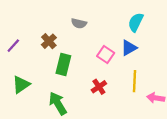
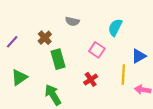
cyan semicircle: (136, 22) -> (115, 27), moved
blue triangle: (129, 48) -> (139, 56), moved
green rectangle: (63, 65) -> (58, 59), turned -30

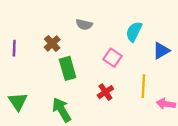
purple line: (12, 42) -> (14, 48), turned -40
blue triangle: (139, 56) -> (161, 51), moved
green triangle: (19, 77) -> (18, 102), moved, turned -30

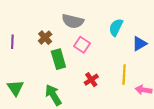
gray semicircle: (84, 24) -> (73, 21), size x1.5
pink square: (113, 58) -> (82, 45), moved

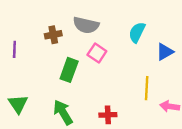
brown cross: (45, 38) -> (53, 35), moved, turned 32
green rectangle: (58, 59) -> (69, 70), turned 36
red cross: (91, 80) -> (108, 115), moved, turned 32

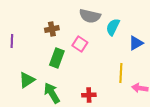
gray semicircle: (86, 25) -> (90, 16), moved
brown cross: (53, 35) -> (52, 29), moved
green triangle: (18, 104) -> (27, 80), moved, turned 30

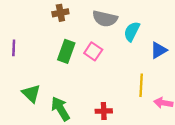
brown cross: (52, 29) -> (60, 13), moved
green rectangle: (57, 58) -> (66, 51), moved
green triangle: (27, 80) -> (31, 93), turned -42

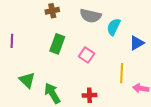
pink square: (93, 51) -> (86, 55), moved

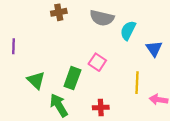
blue triangle: (137, 43) -> (154, 49), turned -35
green rectangle: (57, 44) -> (72, 78), moved
green triangle: (27, 80) -> (36, 80), moved

